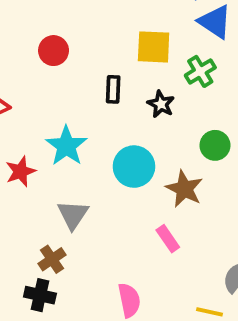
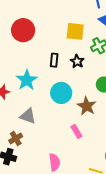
red circle: (54, 51) -> (23, 30), size x1.5
black rectangle: (113, 89) -> (54, 60), moved
gray triangle: (73, 215) -> (28, 116), turned -48

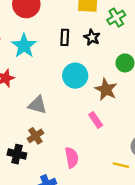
cyan star: (27, 80) -> (24, 46), moved
brown cross: (16, 138) -> (35, 136), moved

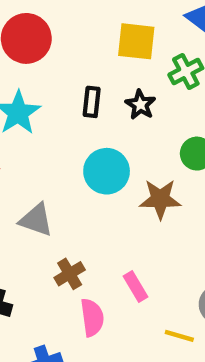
brown star: (106, 89) -> (160, 199), turned -30
pink rectangle: (96, 120) -> (136, 287), moved
brown cross: (35, 136) -> (70, 274), moved

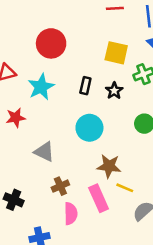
brown star: (160, 199) -> (109, 166), moved
pink rectangle: (136, 287) -> (99, 198), size x1.5
yellow line: (179, 336) -> (125, 188), moved

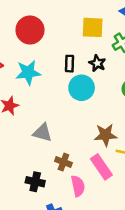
cyan star: (41, 87) -> (28, 72), turned 30
cyan circle: (89, 128) -> (82, 88), moved
brown cross: (60, 186) -> (63, 162), turned -35
black cross: (14, 200) -> (35, 182), moved

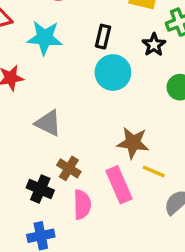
black star: (97, 63) -> (154, 45), moved
black cross: (35, 182) -> (40, 189), moved

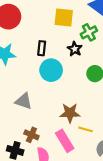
gray triangle: (48, 123) -> (24, 101), moved

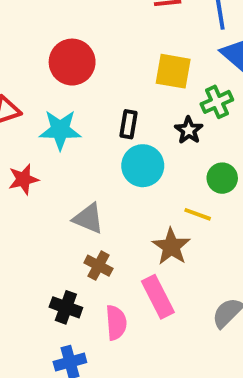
brown star: (70, 113) -> (171, 247), turned 30
yellow line: (85, 129) -> (198, 214), moved
brown cross: (31, 135) -> (98, 266), moved

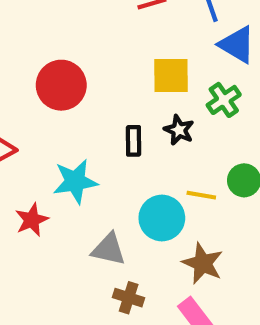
cyan star: (60, 130) -> (75, 181), moved
black star: (189, 130) -> (179, 130), moved
cyan circle: (143, 166) -> (162, 218), moved
yellow line: (198, 214) -> (201, 195), moved

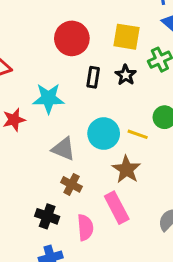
red circle: (61, 85) -> (72, 38), moved
yellow line: (201, 195) -> (138, 134), moved

